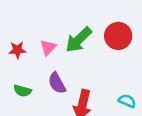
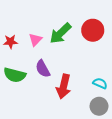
green semicircle: (23, 91) -> (15, 75), size x1.5

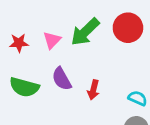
red arrow: (64, 86) -> (93, 90), moved, size x0.6

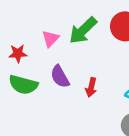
red star: (19, 43) -> (18, 54), moved

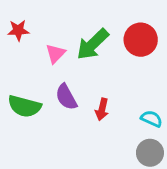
red star: (18, 54) -> (18, 30), moved

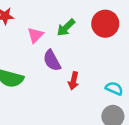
green arrow: (93, 44) -> (66, 27), size x0.7
purple semicircle: (66, 97) -> (52, 61), moved

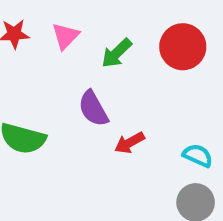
pink triangle: (35, 35) -> (65, 36), moved
red arrow: (74, 81) -> (129, 143), turned 48

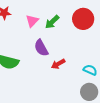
pink triangle: (65, 36) -> (32, 21), moved

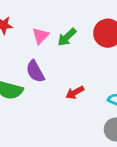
purple semicircle: (41, 48) -> (35, 71), moved

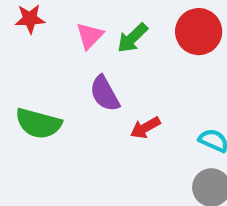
purple semicircle: (35, 71) -> (105, 94), moved

